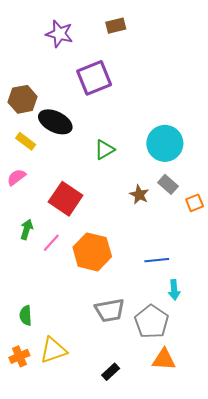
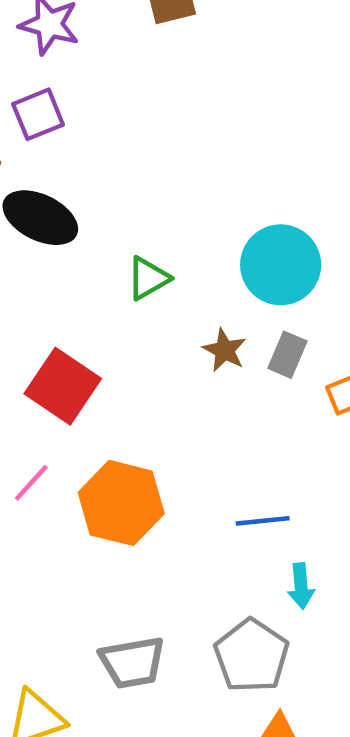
purple square: (94, 78) -> (38, 114), moved, size x0.7
gray rectangle: (168, 184) -> (287, 355), turned 72
brown star: (139, 195) -> (225, 350), moved
gray trapezoid: (110, 310) -> (132, 662), moved

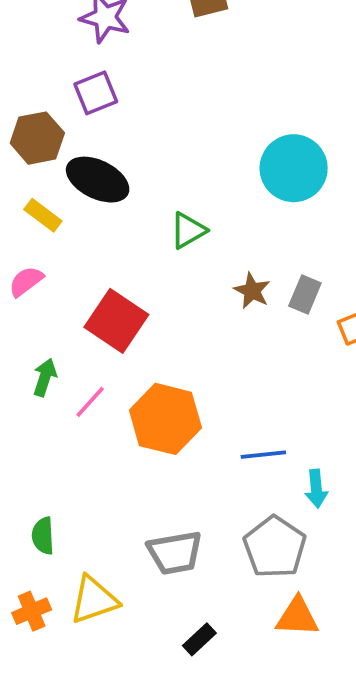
cyan circle: (281, 265) -> (294, 168), moved
blue line: (263, 521) -> (263, 455), moved

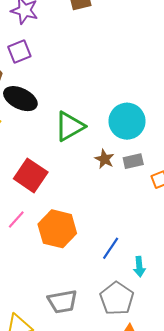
cyan circle: (294, 168) -> (127, 121), moved
green triangle: (188, 230) -> (70, 126), size x1.5
gray rectangle: (305, 295) -> (133, 161), turned 54
blue line: (263, 455) -> (111, 248), turned -50

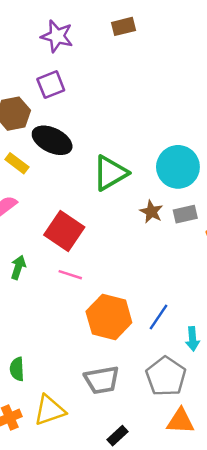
pink line: (16, 220) -> (70, 275), moved, turned 66
orange hexagon: (57, 229) -> (109, 317), moved

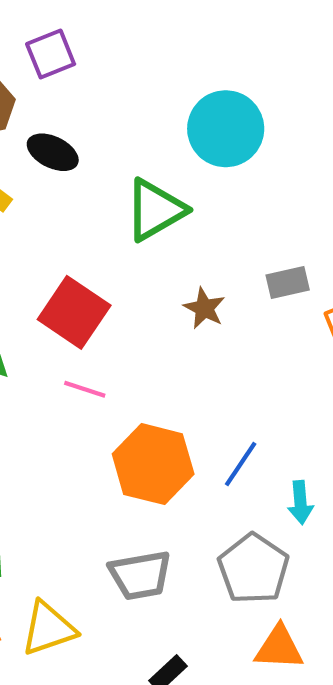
black ellipse: (52, 140) -> (53, 152), size x0.7
cyan circle: (178, 167) -> (226, 129), moved
brown star: (151, 212) -> (204, 308), moved

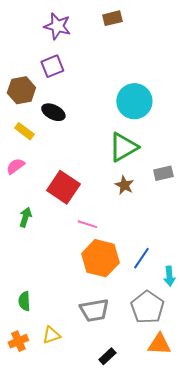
green triangle: (155, 210) -> (123, 147), moved
pink line: (85, 389) -> (87, 224), moved
yellow triangle: (48, 628) -> (51, 335), size x0.7

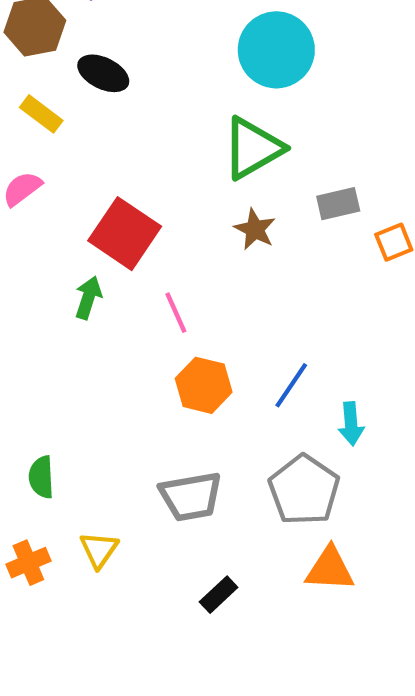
green arrow: (25, 217) -> (88, 298), moved
pink line: (87, 224) -> (176, 313), turned 48
orange hexagon: (100, 258) -> (204, 385), size x0.7
yellow triangle: (51, 335) -> (99, 550), turned -36

